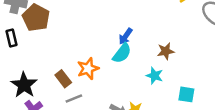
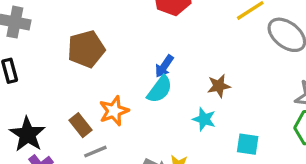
brown pentagon: (36, 18) -> (86, 49), moved, turned 30

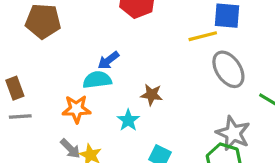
cyan semicircle: (160, 89) -> (97, 80), turned -152
orange star: (114, 111) -> (76, 109), moved

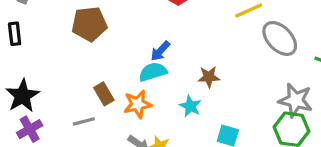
brown rectangle: (15, 88) -> (104, 94), moved

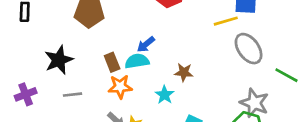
brown rectangle: (104, 94) -> (112, 62), moved
black star: (23, 96) -> (59, 60), moved

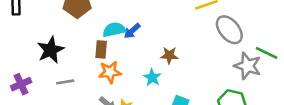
cyan semicircle: (137, 61) -> (114, 30), moved
brown rectangle: (112, 62) -> (101, 49), turned 30
gray star: (254, 103) -> (248, 66), moved

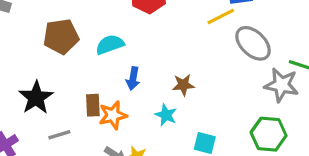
cyan semicircle: (114, 30) -> (110, 45), moved
blue arrow: (132, 31) -> (133, 78), moved, turned -30
brown rectangle: (101, 49) -> (93, 105), moved

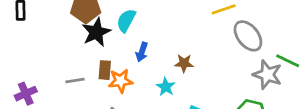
cyan semicircle: (110, 45) -> (126, 21), turned -50
black star: (36, 98) -> (96, 32), moved
gray line: (59, 135) -> (75, 80), moved

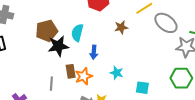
black star: (96, 32) -> (58, 46), turned 30
brown star: (184, 63) -> (121, 27), moved
gray line: (75, 80) -> (51, 84), turned -64

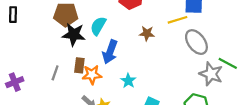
blue arrow: (94, 52) -> (110, 52), size x1.5

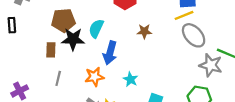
yellow line: (177, 20) -> (184, 15), moved
brown rectangle: (79, 65) -> (51, 50), moved

